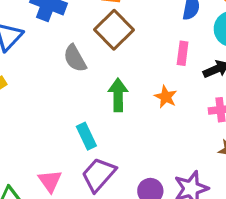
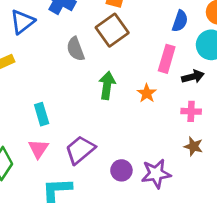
pink rectangle: (183, 53) -> (167, 59), size x1.4
cyan rectangle: (86, 136) -> (42, 114), moved

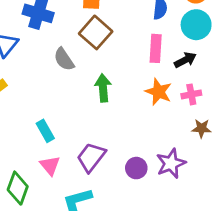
orange star: (147, 93) -> (159, 92), moved, size x1.4

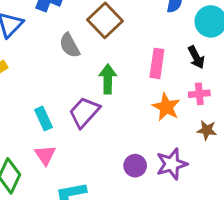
pink rectangle: (156, 48) -> (157, 63), moved
black arrow: (185, 60) -> (196, 57), turned 85
orange star: (159, 92) -> (166, 107), moved
purple trapezoid: (91, 157) -> (84, 112), moved

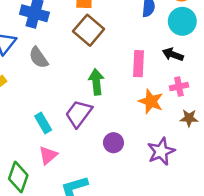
gray semicircle: (70, 45) -> (39, 58), moved
black arrow: (196, 57) -> (173, 54), turned 144
pink triangle: (45, 155) -> (48, 155), turned 30
purple circle: (135, 166) -> (113, 143), moved

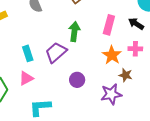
brown star: (189, 118) -> (126, 75), moved

